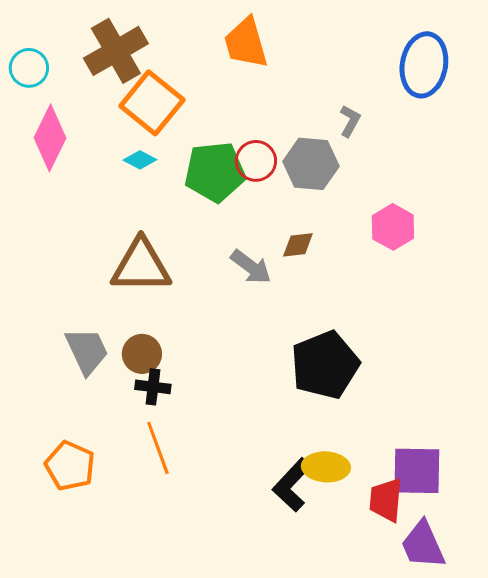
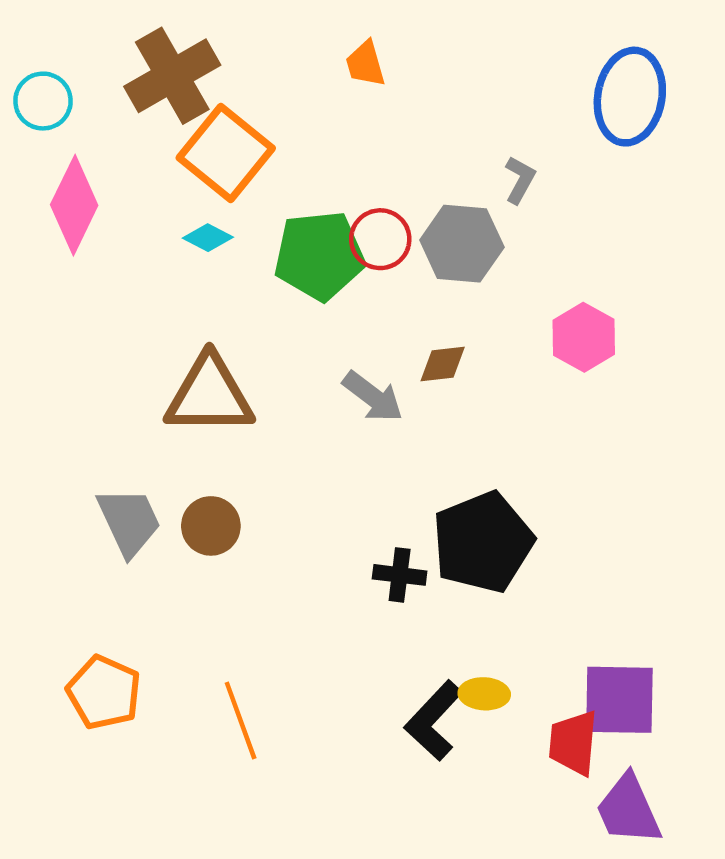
orange trapezoid: (246, 43) -> (365, 64), size x0.6
black cross: (153, 387) -> (400, 575), moved
orange line: (158, 448) -> (241, 721), moved
yellow ellipse: (326, 467) -> (484, 694), size x0.7

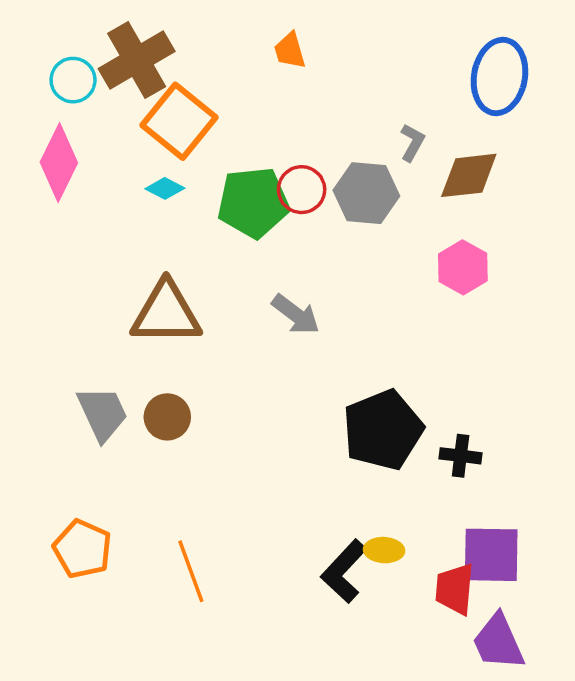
cyan circle: (43, 101) -> (73, 80), moved
brown diamond: (443, 364) -> (469, 175), moved, size x1.6
black cross: (400, 575) -> (461, 456), moved

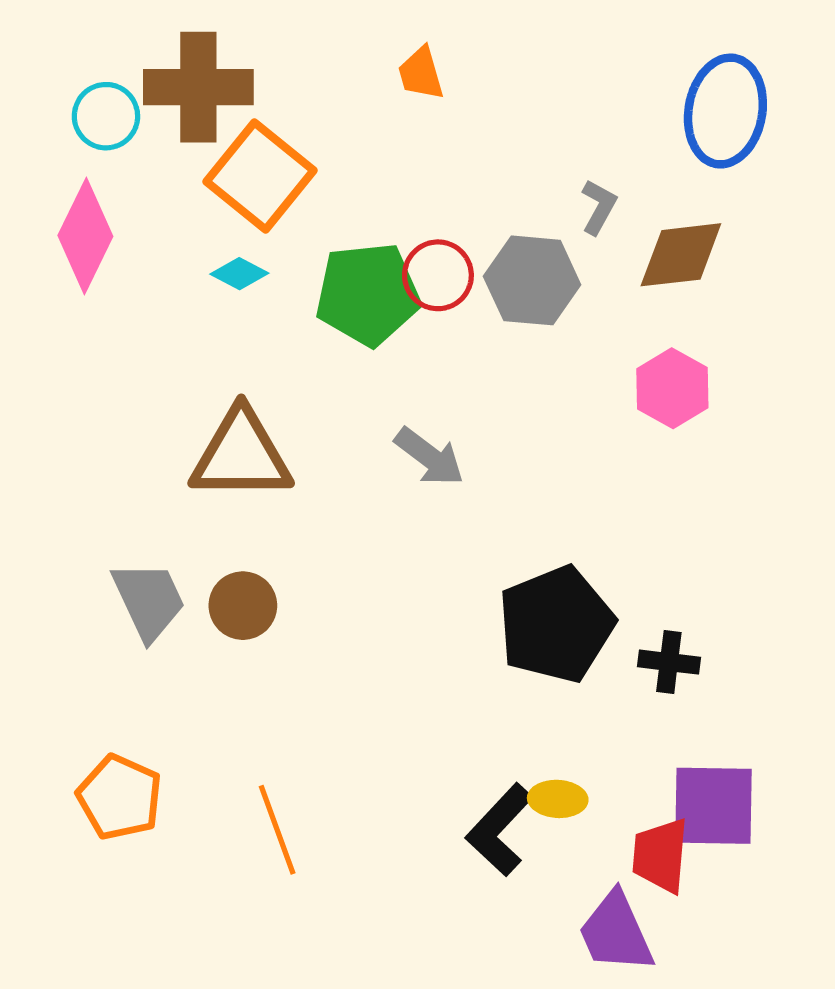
brown cross: (137, 60) -> (198, 87), turned 30
purple trapezoid: (498, 642) -> (616, 932), moved

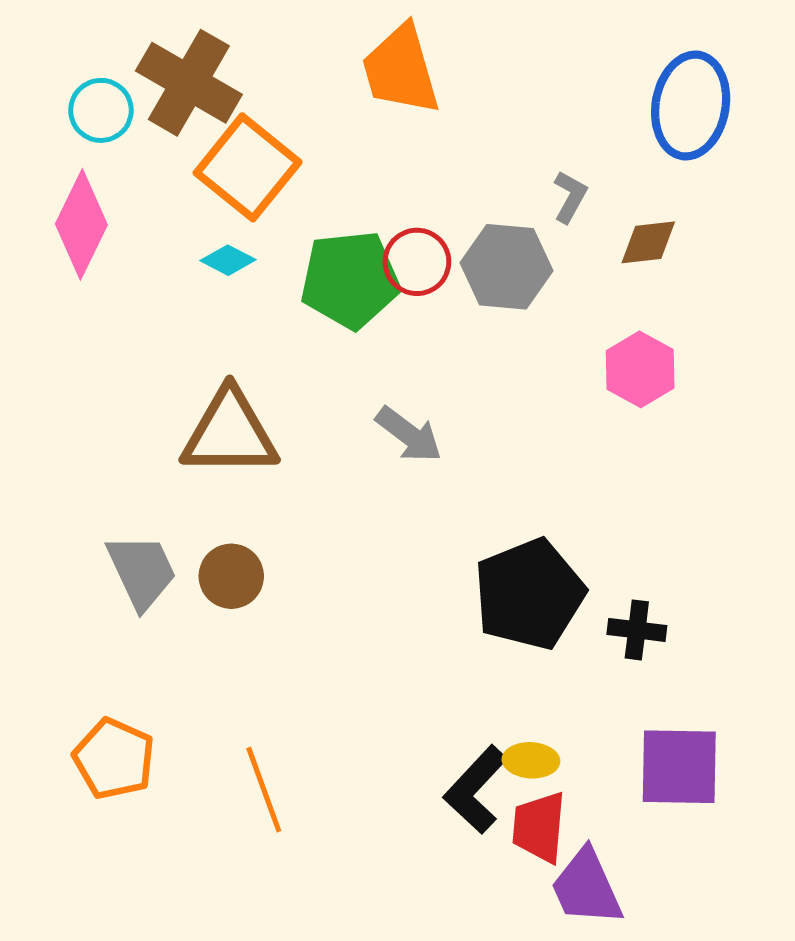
orange trapezoid: (421, 73) -> (401, 70), size x1.8
brown cross: (198, 87) -> (189, 83), turned 30
brown diamond: (681, 255) -> (648, 242), size x0.7
red trapezoid: (660, 855) -> (539, 827), moved

